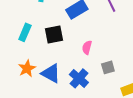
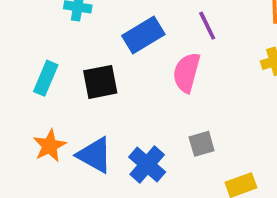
pink semicircle: (87, 47) -> (187, 73), moved, size x1.5

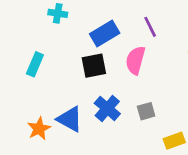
black square: (100, 82) -> (94, 66), moved
orange star: (50, 146) -> (39, 129), moved
blue cross: (147, 164) -> (107, 108), moved

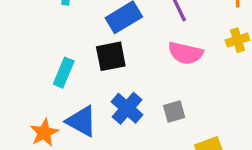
pink semicircle: (135, 60) -> (185, 53), moved, turned -92
cyan rectangle: (35, 64) -> (64, 73), moved

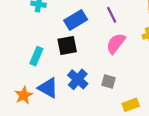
pink semicircle: (185, 53) -> (116, 43), turned 115
gray square: (174, 112) -> (108, 82), turned 32

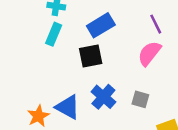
purple line: (112, 15) -> (156, 24), moved
cyan rectangle: (36, 56) -> (54, 34), moved

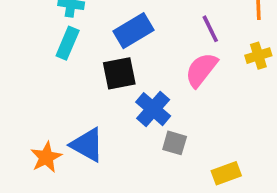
blue cross: (103, 97) -> (153, 109), moved
gray square: (140, 99) -> (175, 143), moved

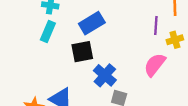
purple line: (210, 29) -> (156, 26), moved, turned 30
pink semicircle: (201, 70) -> (155, 65), moved

